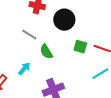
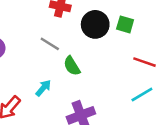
green square: (80, 47) -> (125, 24), moved

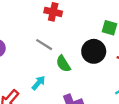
black circle: (95, 24) -> (94, 51), moved

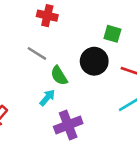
cyan arrow: (39, 83) -> (47, 98), moved

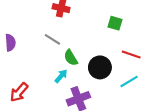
black circle: (94, 61) -> (100, 67), moved

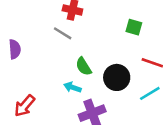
gray line: (52, 39) -> (63, 33), moved
cyan arrow: (61, 76) -> (72, 87), turned -112

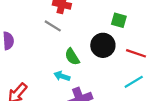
black circle: (117, 77) -> (103, 45), moved

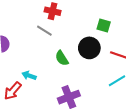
cyan arrow: (62, 76) -> (29, 76), moved

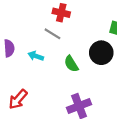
cyan arrow: (29, 76) -> (36, 56), moved

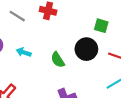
gray line: (52, 34) -> (17, 16), moved

